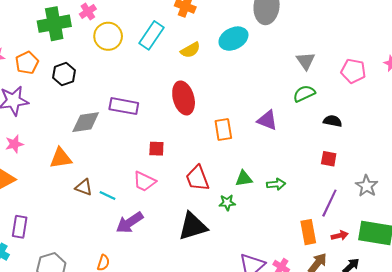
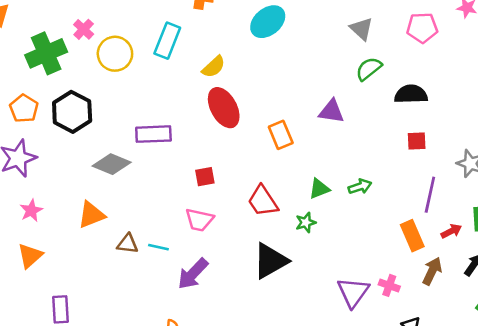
yellow semicircle: (190, 50) -> (214, 67), moved
black hexagon: (64, 74) -> (72, 112), size x1.4
black semicircle: (333, 121) -> (411, 94), size x1.4
gray diamond: (86, 122) -> (112, 164), turned 44

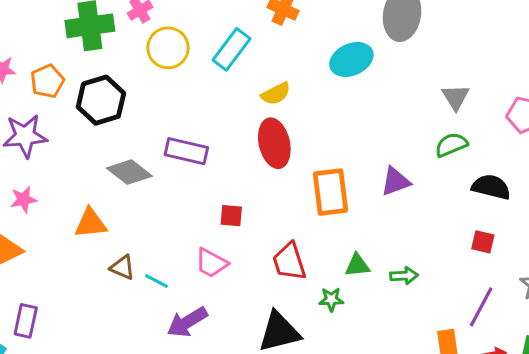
purple triangle: (331, 111) -> (396, 181), turned -44
orange rectangle: (281, 135) -> (330, 192), size x1.4

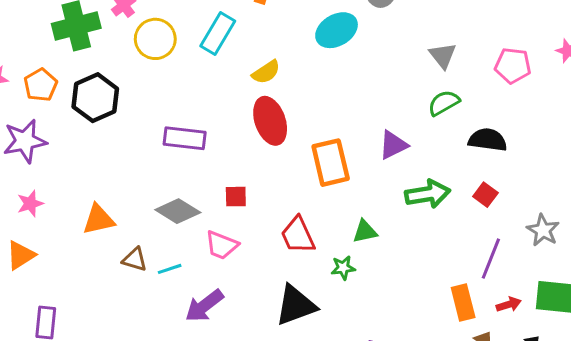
gray diamond: (129, 172) -> (178, 211), moved
red square: (483, 242) -> (485, 195), turned 30
green arrow: (404, 276) -> (428, 194), moved, size x1.6
cyan line: (156, 281) -> (170, 269), turned -40

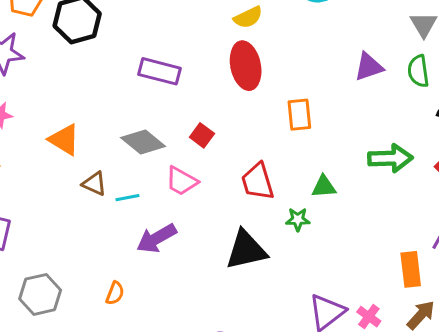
green semicircle: (444, 103) -> (418, 71), turned -76
purple triangle: (393, 145) -> (369, 67), moved
orange rectangle: (331, 163) -> (299, 115), size x0.7
red square: (236, 197) -> (202, 135), turned 30
orange triangle: (99, 219) -> (64, 140), turned 36

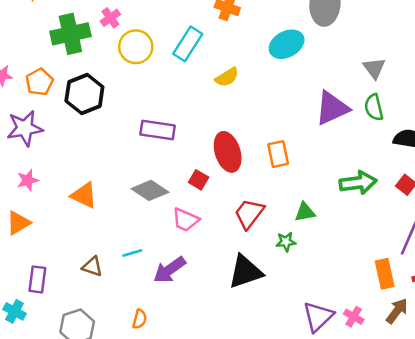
red ellipse: (246, 66) -> (228, 152), moved
purple triangle: (369, 67) -> (332, 108), size x1.4
red trapezoid: (258, 182) -> (249, 214), turned 60
brown triangle: (94, 184) -> (92, 267), moved
cyan line: (127, 198) -> (132, 253), moved

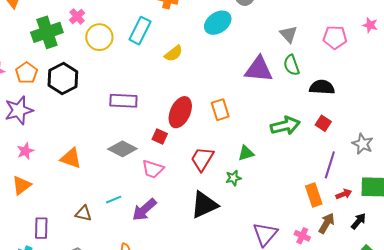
purple triangle: (332, 108) -> (259, 69), turned 36
red ellipse: (228, 152) -> (180, 112), turned 48
pink cross: (354, 317) -> (302, 236), moved

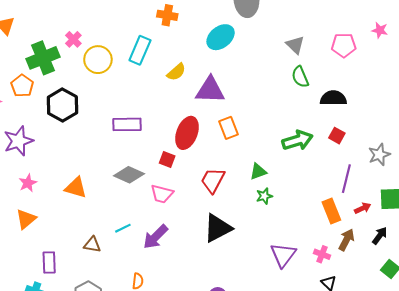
purple triangle: (259, 69) -> (210, 90), moved
orange pentagon: (26, 73) -> (22, 86), moved
gray star: (363, 144) -> (379, 155), turned 30
green star: (233, 178) -> (264, 196), moved

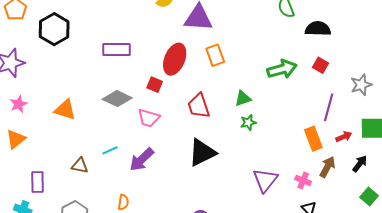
red trapezoid: (213, 180) -> (199, 106), turned -48

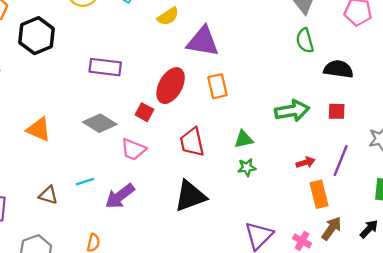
red square: (320, 65) -> (337, 111), turned -35
red arrow: (344, 137) -> (305, 162), moved

